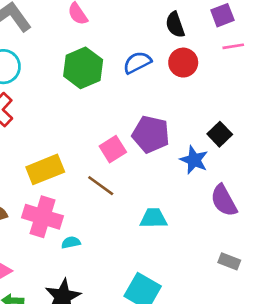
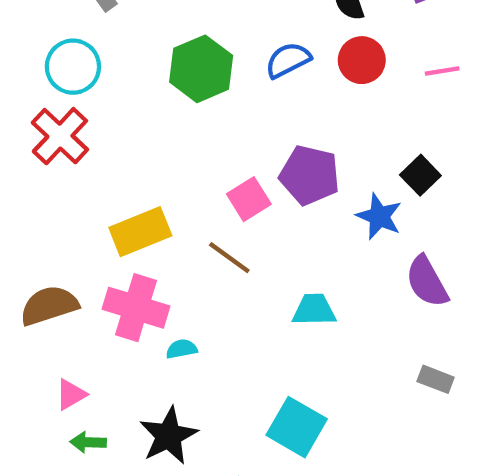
pink line: (233, 46) -> (442, 71), moved

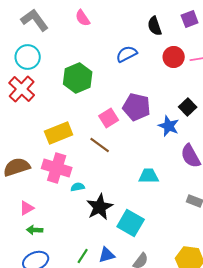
red circle: (362, 60) -> (174, 57), moved
green hexagon: (201, 69) -> (78, 78), moved
cyan trapezoid: (314, 310) -> (149, 176), moved
black star: (169, 436) -> (100, 207), moved

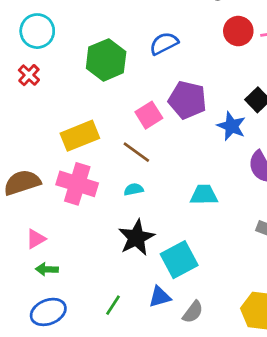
blue semicircle: (127, 54) -> (164, 43), moved
red cross: (22, 89) -> (29, 75), size x0.6
cyan semicircle: (78, 187) -> (134, 189), moved
cyan square: (131, 223) -> (179, 260), turned 32
blue triangle: (107, 255) -> (160, 297), moved

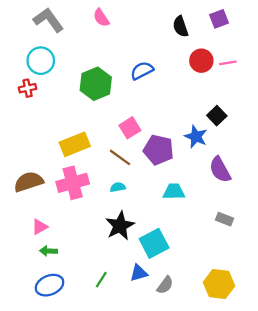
red cross: (29, 75) -> (28, 88), moved, turned 35
purple pentagon: (187, 100) -> (158, 150), moved
pink cross: (77, 184) -> (73, 183), turned -32

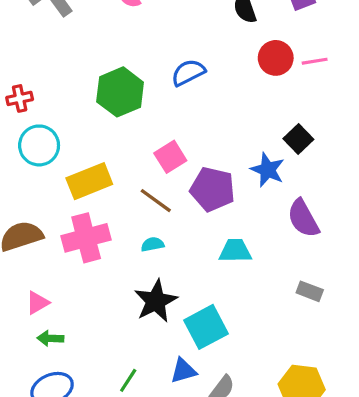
cyan circle: (41, 61) -> (39, 145), moved

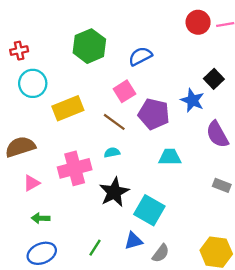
blue semicircle: (188, 73) -> (140, 56), moved
pink cross: (86, 238) -> (75, 168), moved
pink triangle: (37, 303) -> (32, 183), moved
cyan square: (206, 327) -> (149, 210), turned -32

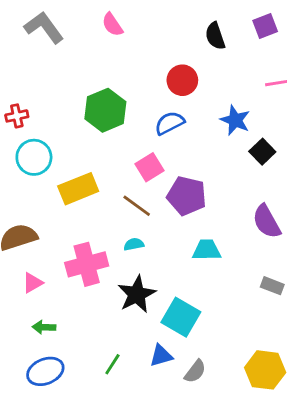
red circle: (198, 22) -> (182, 80), moved
blue star: (192, 100) -> (235, 120), moved

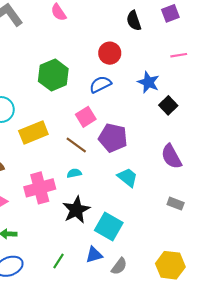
cyan trapezoid: (207, 250) -> (128, 177), turned 40

